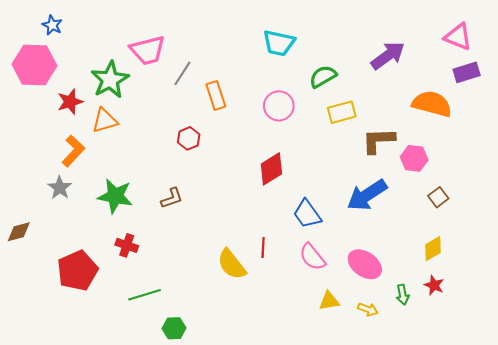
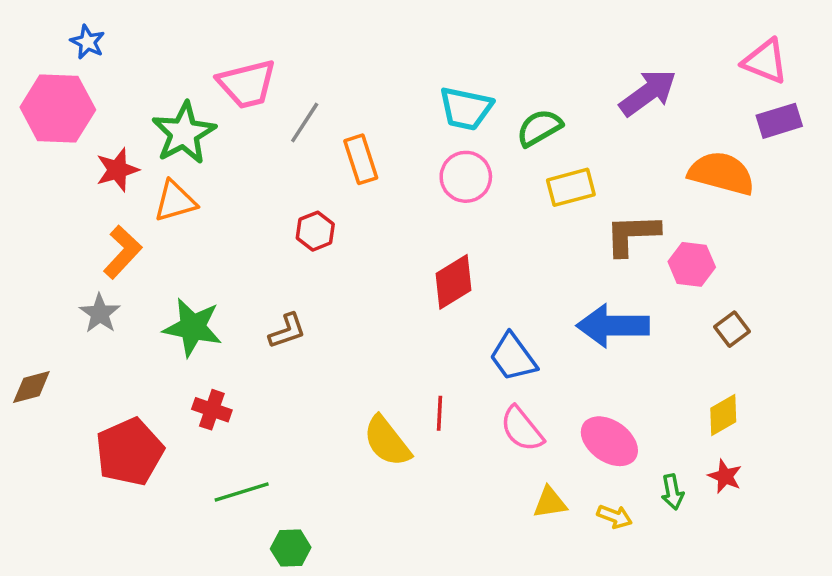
cyan trapezoid: (279, 43) -> (466, 109), moved
blue arrow: (367, 195) -> (613, 326), turned 33

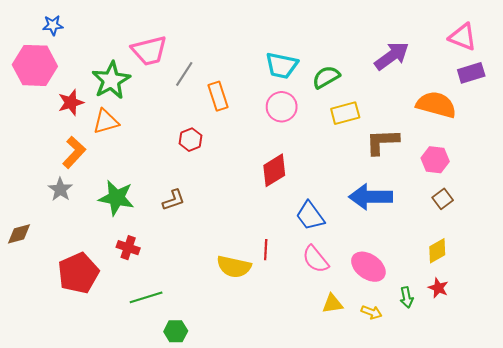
blue star: (88, 42) -> (53, 25), turned -30
pink hexagon: (692, 264) -> (435, 160), moved
yellow semicircle: (387, 441) -> (234, 267), turned -40

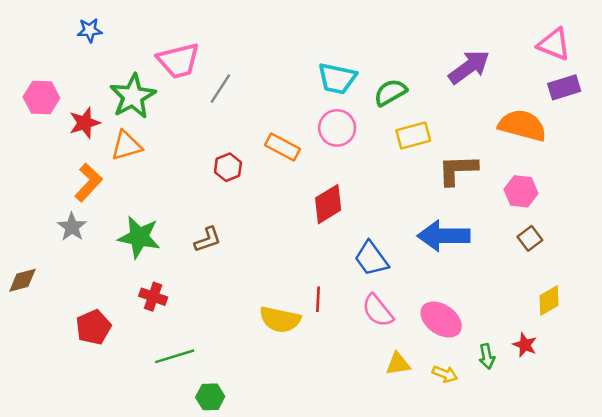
blue star: (53, 25) -> (90, 30), moved
pink hexagon: (35, 65) -> (41, 97), moved, size x0.7
orange rectangle: (218, 96) -> (283, 147), moved, turned -44
yellow diamond: (437, 251) -> (549, 300), moved
red pentagon: (78, 273) -> (93, 327), size x0.7

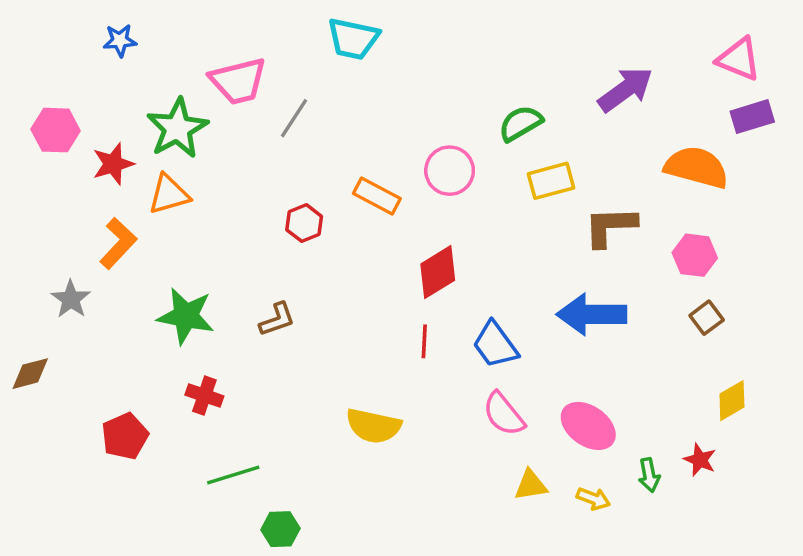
cyan trapezoid: (337, 78) -> (353, 39), moved
gray star: (72, 227) -> (71, 299), moved
red line: (318, 299) -> (424, 341), moved

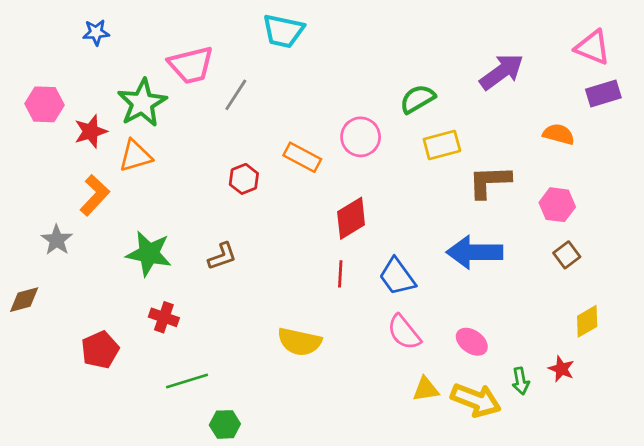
orange semicircle: (696, 167) -> (559, 134), size x0.6
pink ellipse: (588, 426) -> (472, 342), size x0.7
yellow arrow: (593, 499) -> (476, 400), size x1.8

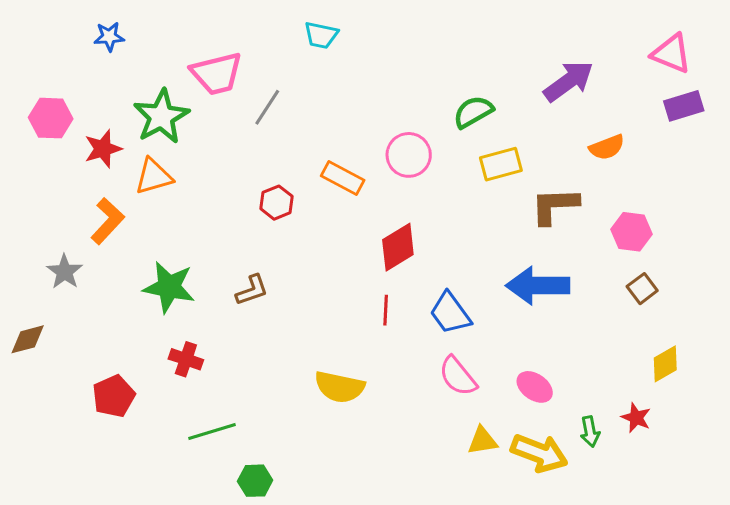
cyan trapezoid: (283, 31) -> (321, 35), size x0.7
orange semicircle: (559, 134) -> (607, 147), moved, turned 144

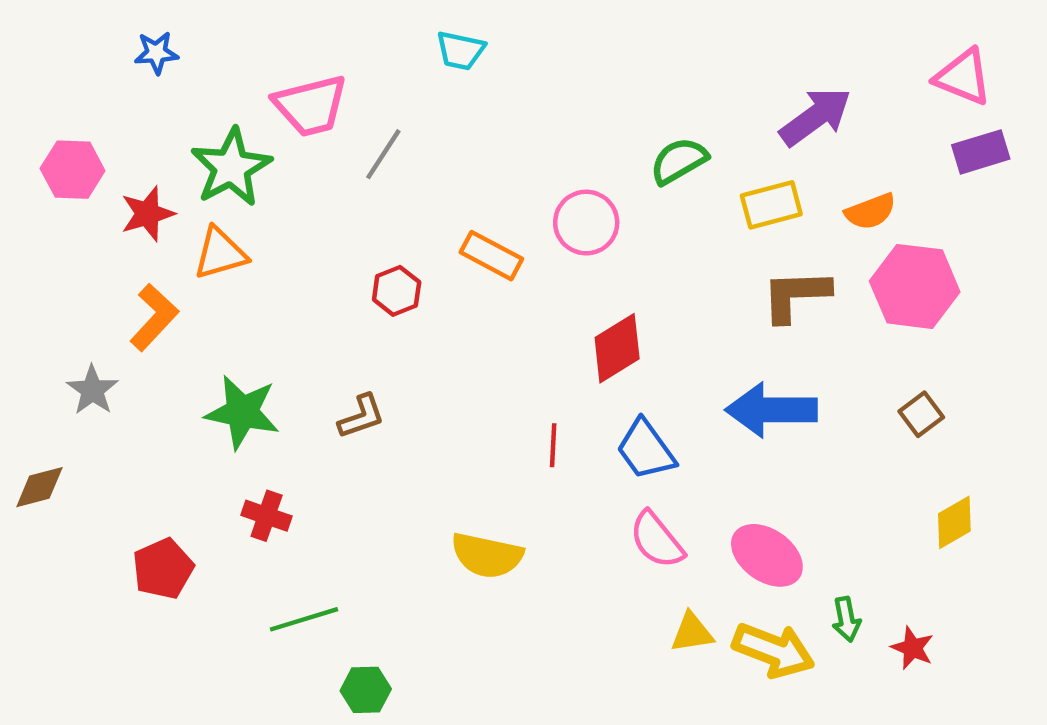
yellow rectangle: (501, 164) -> (771, 205), moved
pink hexagon: (631, 232) -> (915, 286), moved, size x1.5
red diamond: (398, 247) -> (617, 348), moved
pink ellipse: (535, 387) -> (767, 555), size x1.4
red star: (636, 418) -> (912, 648), moved

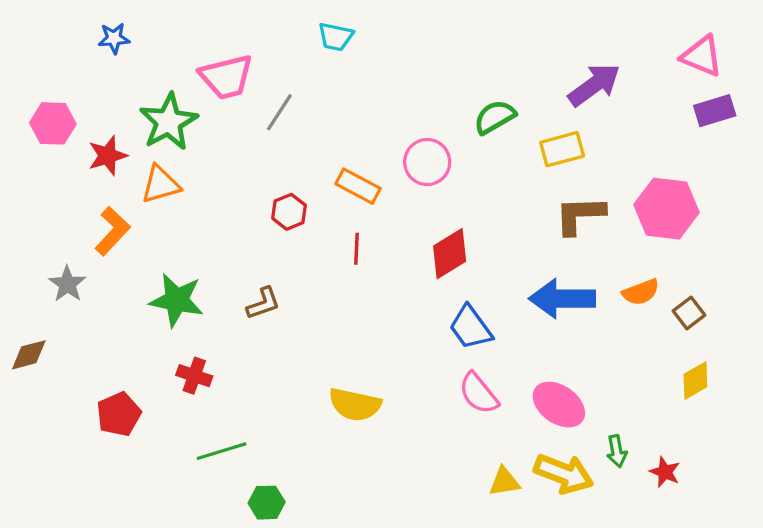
orange semicircle: (871, 211) -> (641, 292), moved
brown square: (921, 414) -> (689, 313), moved
red line: (553, 445) -> (356, 249), moved
yellow triangle: (692, 633) -> (504, 482), moved

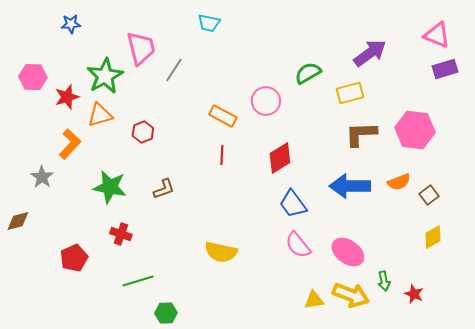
pink trapezoid: (226, 77) -> (141, 48), turned -90
red hexagon: (289, 212) -> (143, 132), moved

